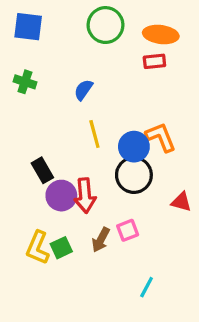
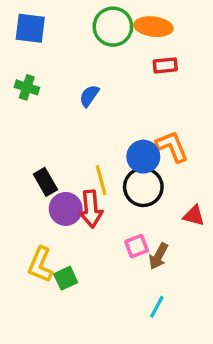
orange ellipse: (161, 35) -> (153, 27), moved
yellow line: (94, 134) -> (101, 180), moved
brown arrow: (101, 240) -> (158, 256), moved
green square: (61, 248) -> (66, 278), moved

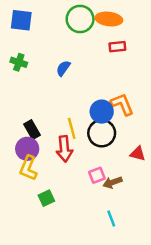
purple circle: (66, 209) -> (27, 149), moved
brown arrow: (158, 256) -> (113, 182), turned 42
yellow L-shape: (40, 265) -> (28, 168), moved
cyan line: (157, 307) -> (111, 218), turned -49

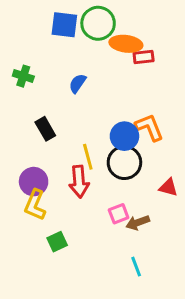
orange ellipse: (109, 19) -> (126, 44), moved
blue square: (21, 20) -> (64, 25), moved
black rectangle: (32, 130) -> (45, 129), moved

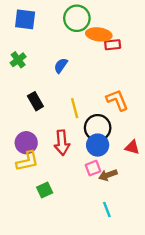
blue square: (64, 25) -> (25, 19), moved
green cross: (23, 76) -> (18, 60), turned 35
blue circle: (124, 136) -> (98, 145), moved
yellow line: (88, 157) -> (75, 108), moved
yellow L-shape: (35, 205) -> (27, 161), turned -125

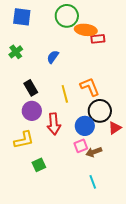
orange L-shape: (117, 100) -> (90, 87), moved
black circle: (98, 128) -> (100, 111), moved
purple circle: (26, 143) -> (32, 111), moved
red triangle: (132, 147) -> (115, 128), turned -48

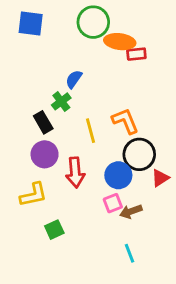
green cross: (16, 52) -> (61, 101), moved

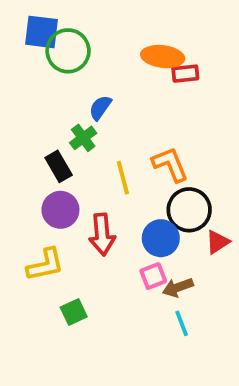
green circle: (93, 22) -> (68, 51), moved
cyan line: (129, 253) -> (182, 323), moved

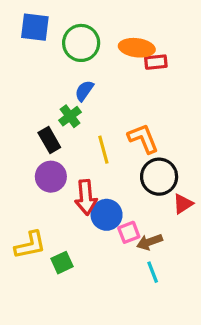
green circle: (68, 51) -> (81, 43), moved
blue circle: (161, 238) -> (107, 215), moved
yellow L-shape: (45, 265) -> (30, 245), moved

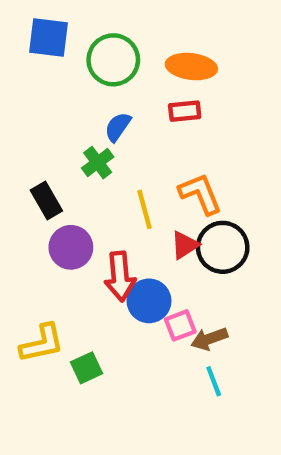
red rectangle: (156, 62) -> (185, 111), moved
black rectangle: (49, 140) -> (46, 200), moved
red triangle: (183, 204) -> (185, 245), moved

